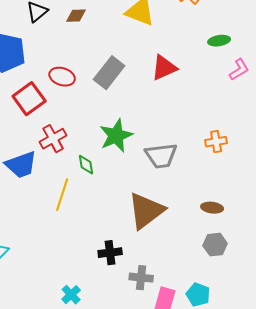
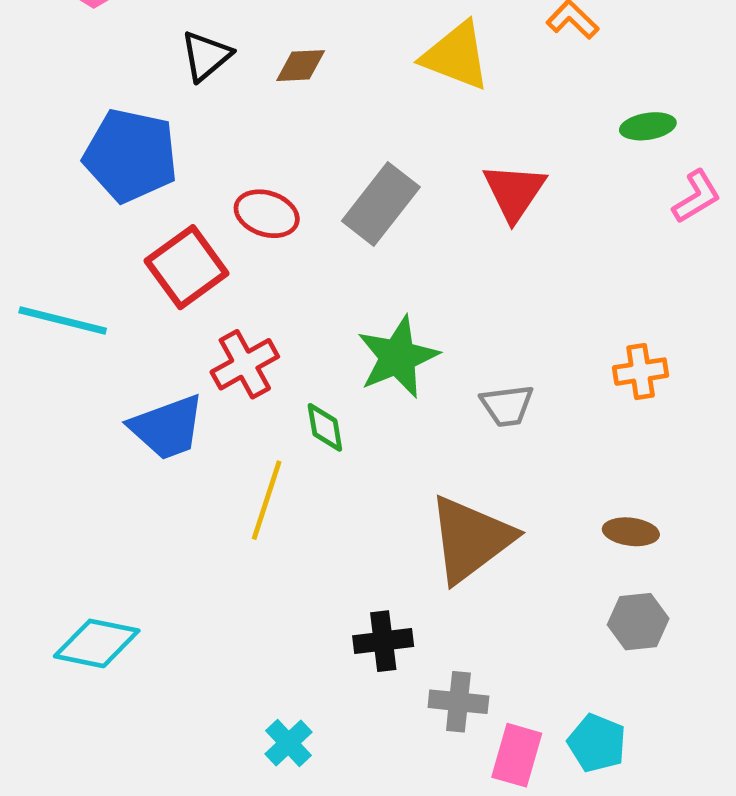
red triangle: (164, 68) -> (514, 192), turned -32
gray trapezoid: (161, 156) -> (507, 406), size x0.7

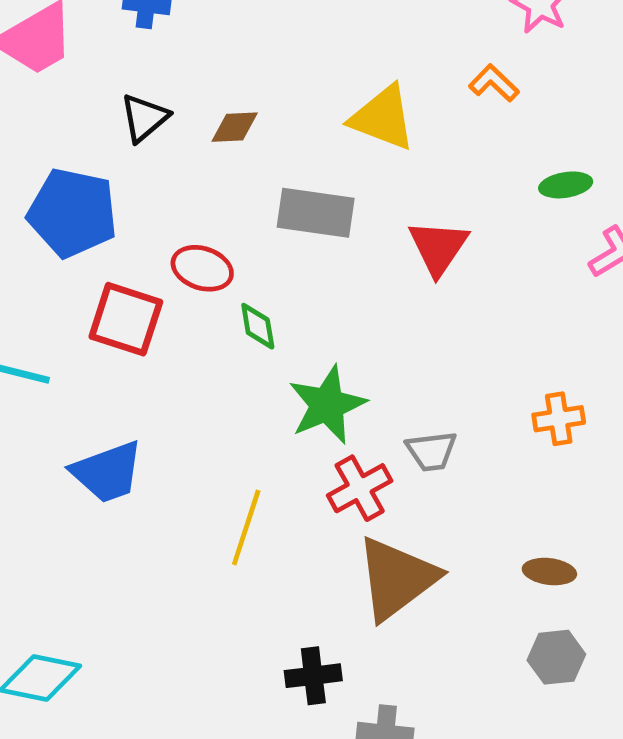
gray rectangle: (381, 204) -> (316, 213), moved, turned 60
red square: (187, 267) -> (126, 319), turned -36
red cross: (245, 364) -> (360, 488), moved
green diamond: (325, 427) -> (258, 326), moved
yellow line: (267, 500) -> (246, 528), moved

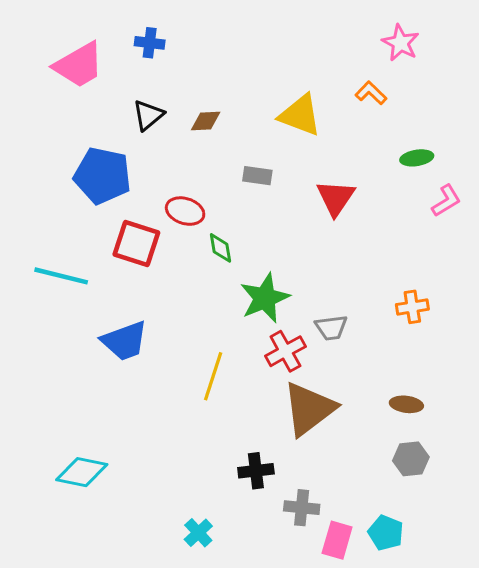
gray rectangle: (316, 213) -> (257, 176), size x0.6

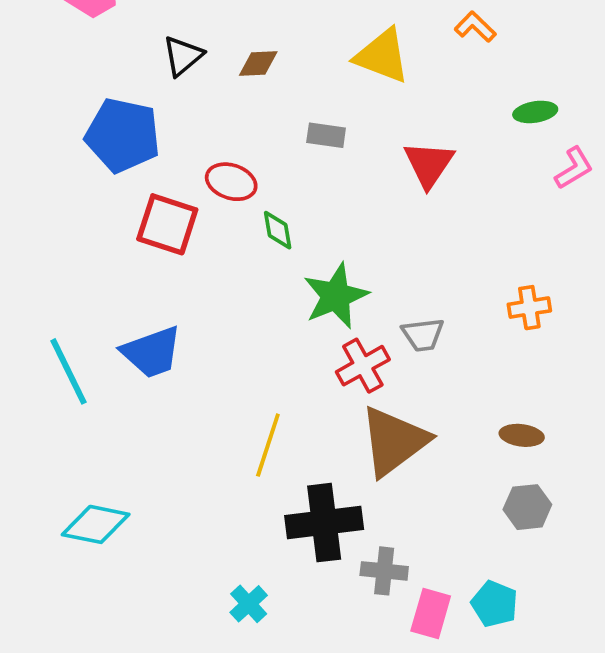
cyan line: (61, 276) -> (69, 371), moved, turned 50
yellow line: (213, 376) -> (268, 445), moved
black cross: (256, 471) -> (324, 523), size x1.6

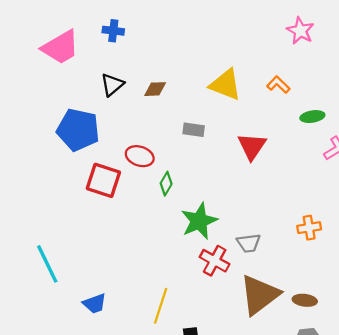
orange L-shape: (475, 27) -> (278, 85), moved
green diamond: (278, 230) -> (166, 184), turned 40
blue trapezoid: (152, 352) -> (95, 304), moved, size x0.7
red cross: (363, 366) -> (215, 261), turned -32
brown triangle: (394, 441) -> (260, 295), moved

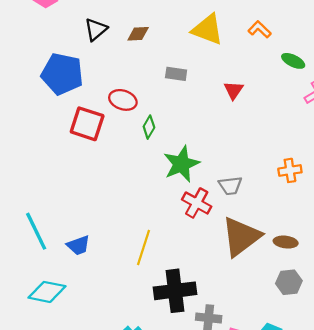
green ellipse: (312, 117) -> (293, 61), turned 35
red triangle: (252, 146) -> (234, 90), size x0.7
cyan line: (47, 264) -> (36, 231), moved

